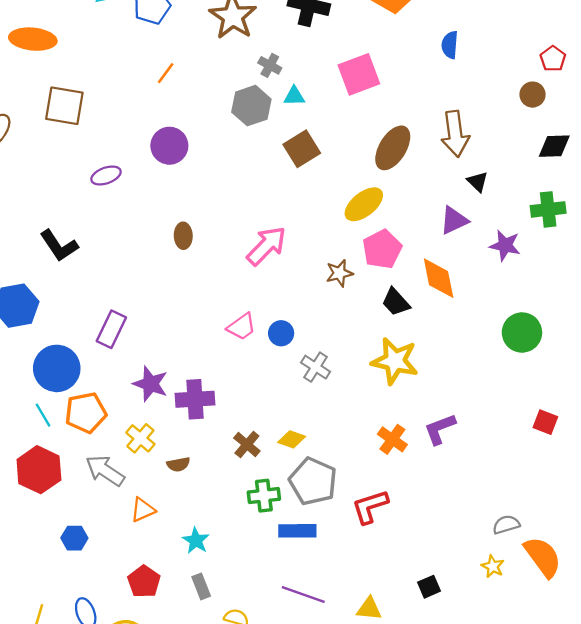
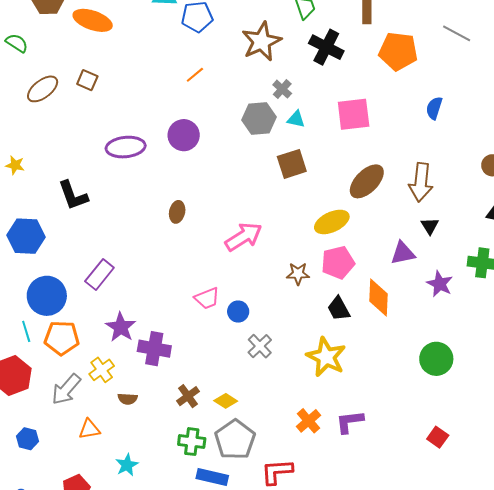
brown square: (64, 106) -> (87, 80), moved, size x0.6
purple ellipse: (106, 175) -> (126, 147), size x1.5
gray arrow: (105, 471) -> (66, 389), turned -96

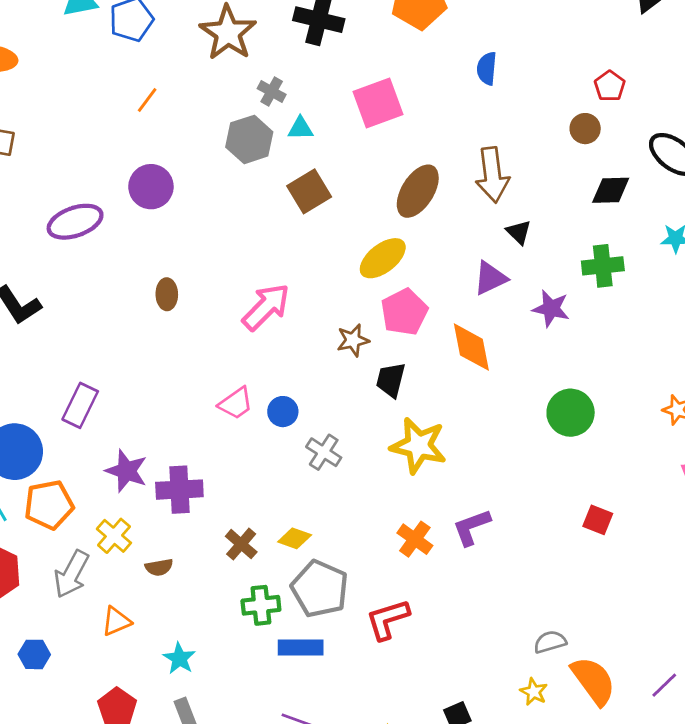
black trapezoid: (339, 309) -> (391, 380), moved, turned 56

